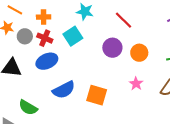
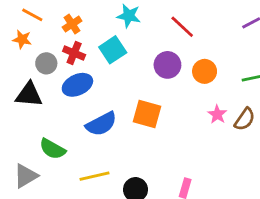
orange cross: (44, 17) -> (72, 24), turned -32
gray circle: (25, 36) -> (46, 63), moved
pink star: (136, 84) -> (217, 114), moved
orange square: (97, 95) -> (147, 114), moved

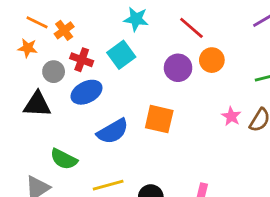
orange cross: (72, 24) -> (64, 30), moved
orange circle: (205, 71) -> (212, 60), moved

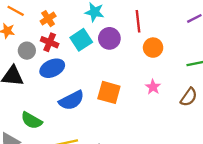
red line: (191, 28) -> (138, 21), turned 40
orange cross: (64, 30) -> (48, 19), moved
purple circle: (178, 68) -> (109, 38), moved
pink star: (231, 116) -> (153, 87), moved

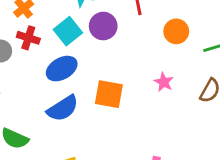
orange circle: (153, 48) -> (176, 31), moved
blue ellipse: (52, 68) -> (62, 69), moved

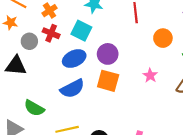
purple circle: (103, 26) -> (108, 54), moved
cyan square: (68, 31) -> (81, 31), turned -30

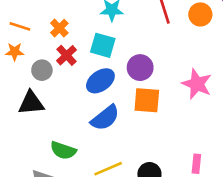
red cross: (51, 33) -> (67, 55), turned 35
orange circle: (163, 38) -> (200, 14), moved
pink star: (150, 75) -> (197, 84), size x1.6

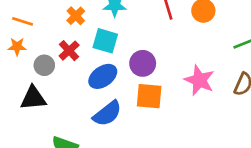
orange cross: (59, 28) -> (76, 16), moved

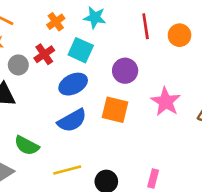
purple circle: (143, 63) -> (125, 71), moved

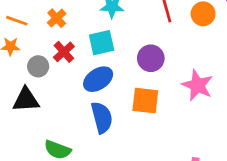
orange cross: (56, 22) -> (57, 18), moved
cyan square: (81, 50) -> (102, 43), turned -30
blue semicircle: (72, 121) -> (102, 117), turned -68

